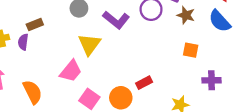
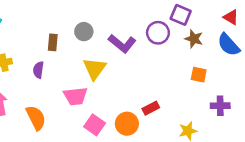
brown rectangle: (35, 25) -> (53, 42), moved, turned -63
purple semicircle: (23, 42) -> (38, 70), moved
pink trapezoid: (71, 71) -> (75, 96), turned 45

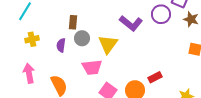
gray circle: (84, 32) -> (82, 38), moved

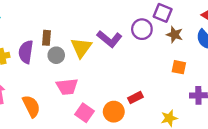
yellow triangle: (108, 44) -> (81, 48), moved
purple semicircle: (61, 45) -> (26, 52), moved, size x1.5

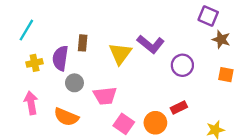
purple circle: (142, 29) -> (182, 65), moved
gray circle: (56, 55) -> (74, 83), moved
orange semicircle: (31, 106) -> (66, 117), turned 140

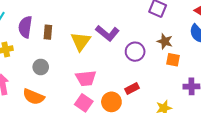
brown star: (221, 39) -> (165, 41), moved
purple semicircle: (60, 58) -> (25, 27), moved
pink trapezoid: (105, 96) -> (86, 78), moved

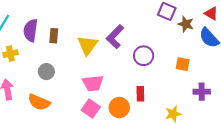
purple L-shape: (107, 33) -> (115, 37), turned 95
brown star: (165, 41) -> (186, 24), moved
red rectangle: (132, 89) -> (140, 94), turned -64

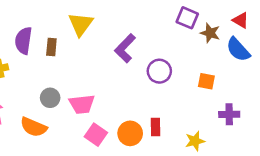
yellow triangle: (88, 45) -> (81, 24), moved
gray circle: (46, 72) -> (50, 98), moved
pink trapezoid: (93, 83) -> (82, 104), moved
red rectangle: (140, 94) -> (156, 127), moved

